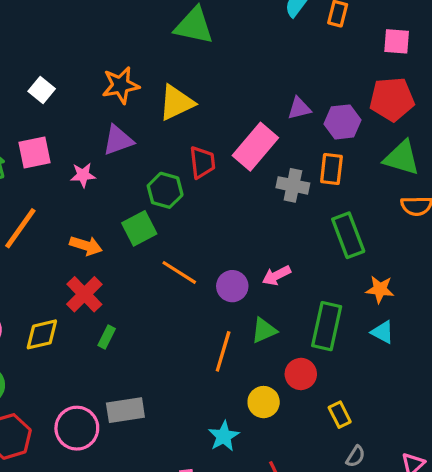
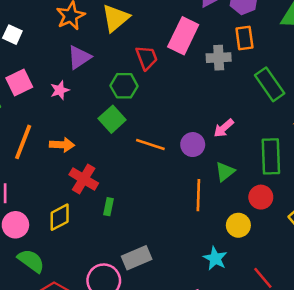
orange arrow: (86, 246) -> (62, 145), moved

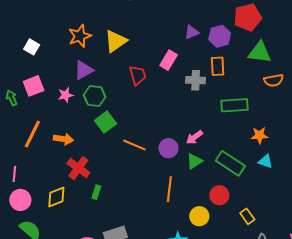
pink rectangle: (183, 36) -> (169, 60), size x0.7
green rectangle: (270, 84) -> (235, 105), turned -64
green hexagon: (124, 86) -> (95, 96), moved
green rectangle: (271, 156) -> (230, 163), turned -60
green triangle: (225, 172) -> (194, 161), moved

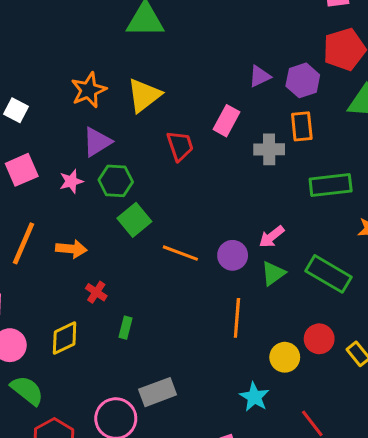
red cross: (78, 168) -> (96, 292), size x0.6
red circle: (219, 195) -> (319, 339), moved

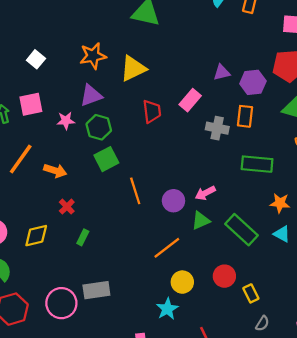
orange line: (180, 253) -> (135, 191), turned 40
orange line: (237, 318) -> (167, 248), turned 36
yellow circle: (285, 357) -> (182, 282), moved

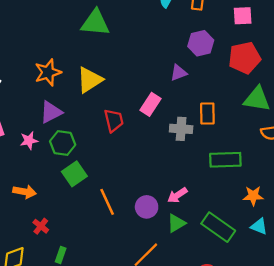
purple hexagon: (253, 82) -> (201, 43), moved

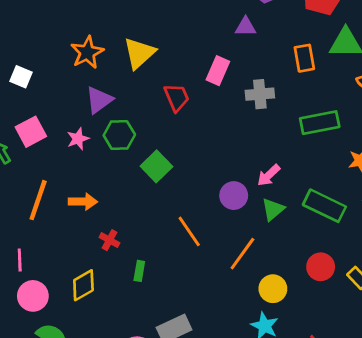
purple triangle: (179, 73) -> (246, 27), turned 30
orange rectangle: (207, 114) -> (304, 58), moved
green square: (74, 174) -> (156, 166), moved
orange line: (107, 202) -> (189, 231), moved

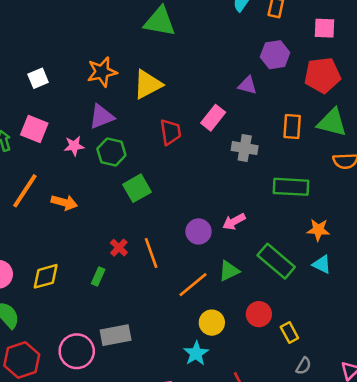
white square: (21, 77) -> (38, 78), turned 30
pink square: (31, 132) -> (34, 129), turned 36
green triangle: (273, 209) -> (229, 271), moved
red cross: (109, 240) -> (119, 248), moved

